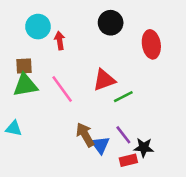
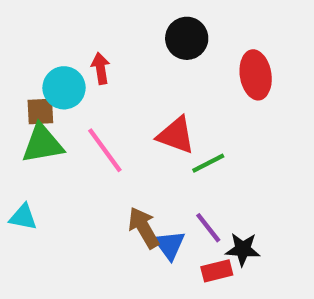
cyan circle: (38, 27) -> (64, 88), moved
red triangle: (104, 80) -> (176, 135), turned 40

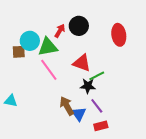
black circle: (187, 38) -> (79, 26), moved
red arrow: (101, 68) -> (60, 31), moved, turned 40
green triangle: (42, 144) -> (48, 47), moved
black star: (243, 249) -> (88, 86), moved

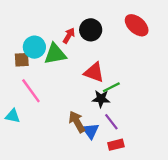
red ellipse: (119, 35) -> (137, 25), moved, turned -40
pink line: (49, 70) -> (31, 91), moved

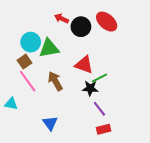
red ellipse: (137, 25) -> (107, 22), moved
red arrow: (69, 36) -> (61, 18), moved, turned -96
brown square: (22, 60) -> (25, 62), moved, turned -32
brown arrow: (77, 122) -> (55, 81), moved
blue triangle: (91, 131) -> (50, 123), moved

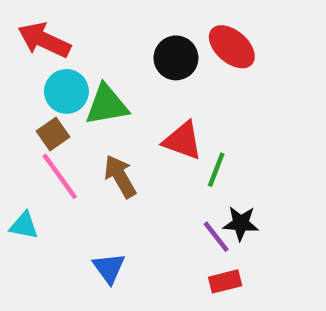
red arrow: (61, 18) -> (44, 40), moved, size x1.6
green line: (99, 78) -> (216, 170), turned -42
black star: (90, 88) -> (241, 223), moved

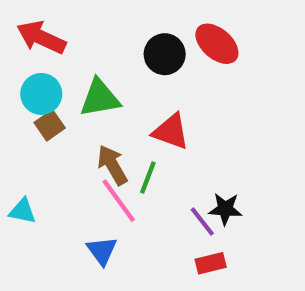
cyan circle: (66, 91) -> (41, 94), moved
green line: (216, 170) -> (148, 178), moved
pink line: (60, 176) -> (119, 201), moved

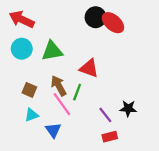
black circle: (165, 54) -> (96, 17), moved
brown square: (50, 125) -> (29, 90), moved, turned -32
black star: (225, 209) -> (128, 108), moved
cyan triangle: (22, 211) -> (31, 115), moved, turned -32

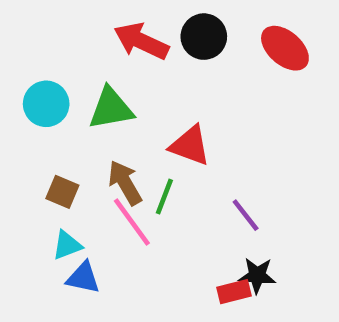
red arrow: (22, 19) -> (141, 41), moved
red ellipse: (113, 23) -> (285, 48), moved
black star: (128, 108) -> (257, 275), moved
purple line: (105, 115) -> (246, 215), moved
blue triangle: (53, 130) -> (83, 278), moved, turned -42

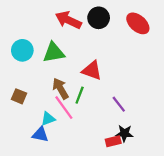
brown square: (62, 192) -> (19, 96), moved
cyan triangle: (67, 245) -> (48, 119), moved

